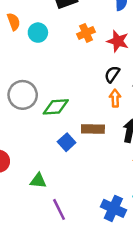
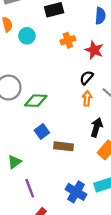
brown rectangle: (93, 129) -> (63, 146), moved
green triangle: (38, 181) -> (14, 162), turned -48

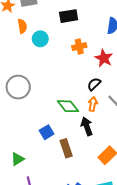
green diamond: (36, 101) -> (68, 106), moved, turned 45
black arrow: (97, 127) -> (87, 126), moved, turned -42
brown rectangle: (63, 146) -> (66, 148), turned 60

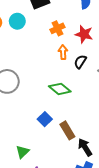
cyan circle: (40, 39) -> (17, 21), moved
orange arrow: (93, 104) -> (63, 52), moved
black arrow: (87, 126) -> (85, 147), moved

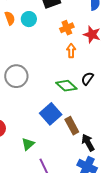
black semicircle: (80, 62) -> (87, 79), moved
blue square: (45, 119) -> (51, 114), size x1.5

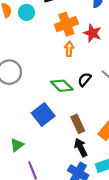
orange cross: (67, 28) -> (66, 24), size x1.5
brown rectangle: (72, 126) -> (78, 124), moved

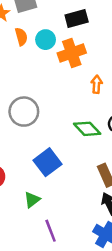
orange cross: (66, 24) -> (72, 53), moved
blue square: (43, 114) -> (47, 162), moved

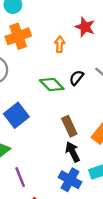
orange cross: (72, 53) -> (18, 36), moved

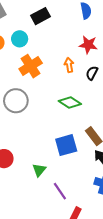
black semicircle: (76, 78) -> (92, 73), moved
blue square: (16, 115) -> (66, 145), moved, turned 35

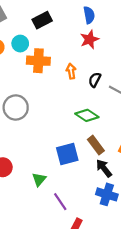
red star: (88, 45) -> (90, 39), moved, turned -30
orange cross: (31, 66) -> (38, 61), moved, turned 35
green diamond: (70, 103) -> (87, 115), moved

